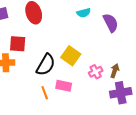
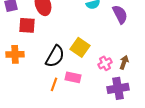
red square: (18, 44) -> (27, 25), moved
orange line: (45, 93) -> (54, 84), turned 40
purple cross: (121, 93) -> (118, 88), moved

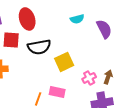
yellow square: (80, 47) -> (64, 62), turned 30
black semicircle: (55, 56) -> (39, 47), moved, turned 50

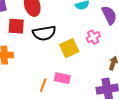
pink cross: (89, 78) -> (93, 37), moved

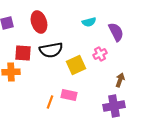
red square: (16, 26) -> (23, 53), moved

